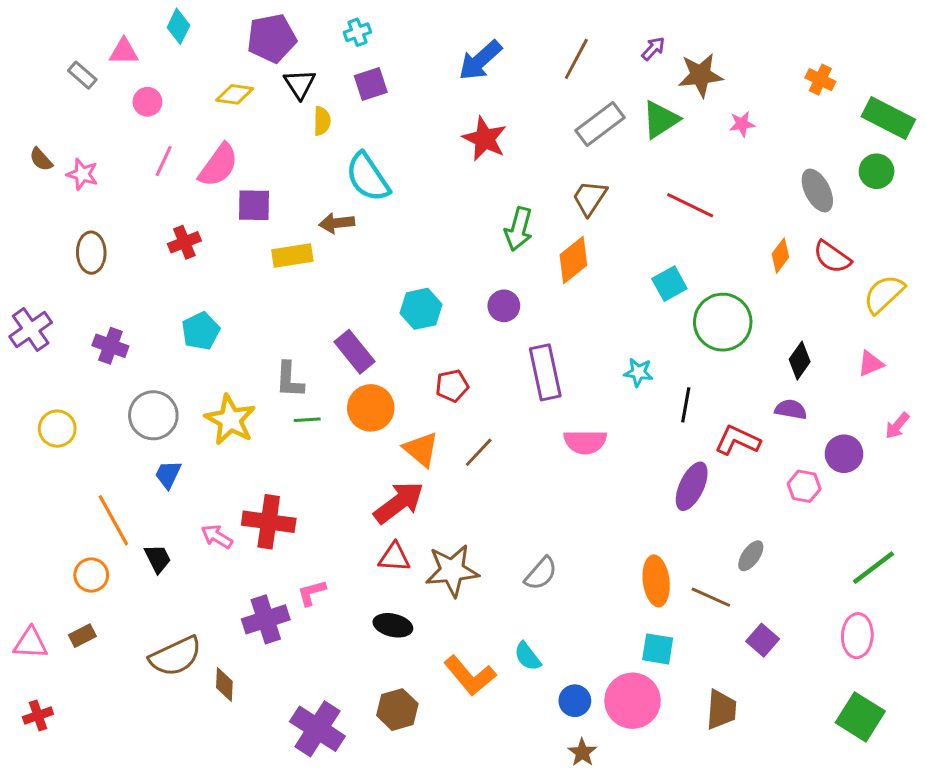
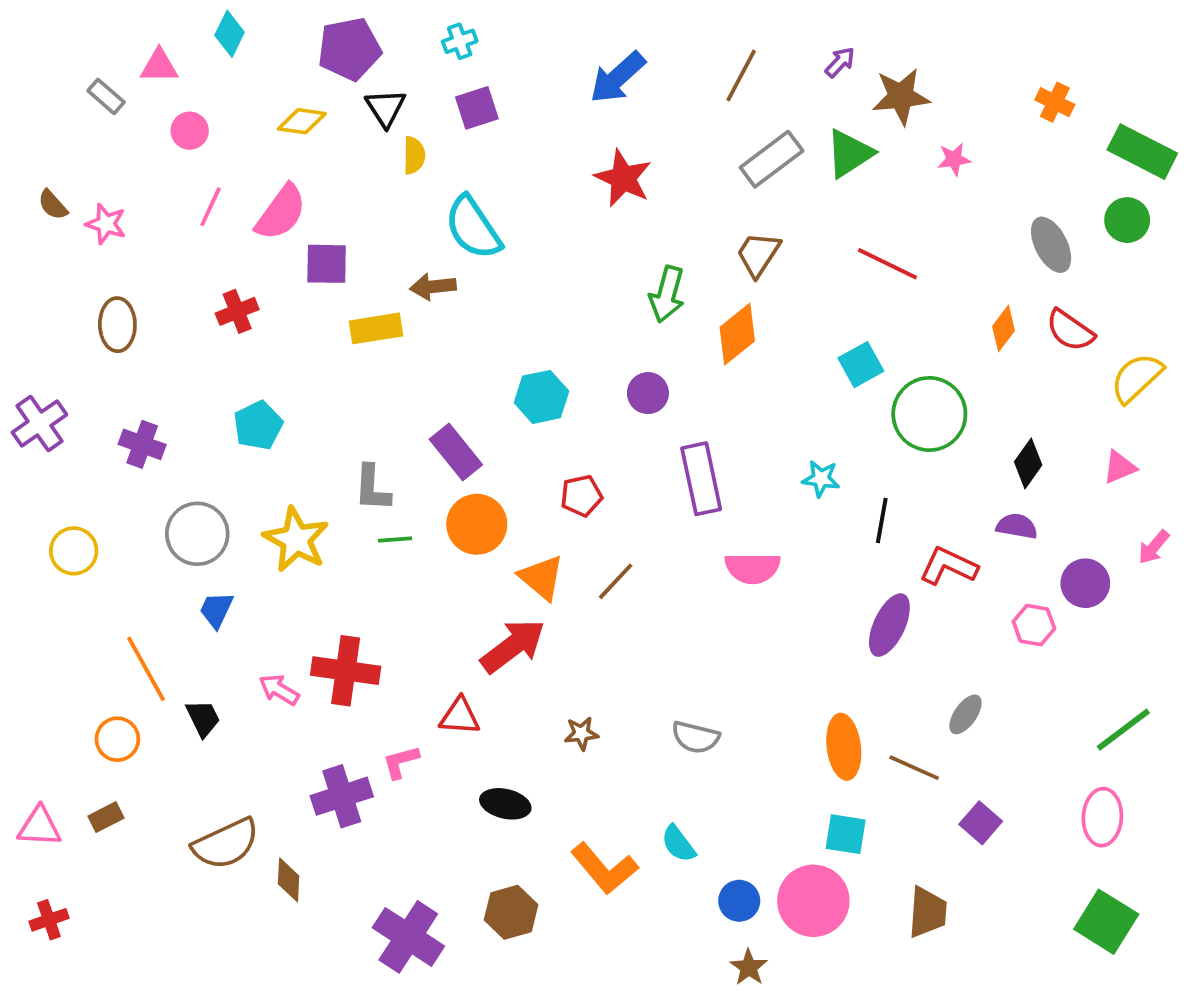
red triangle: (394, 557) -> (460, 716), moved
brown star: (452, 571) -> (581, 733), size x0.5
gray semicircle: (541, 574) -> (695, 737), turned 63

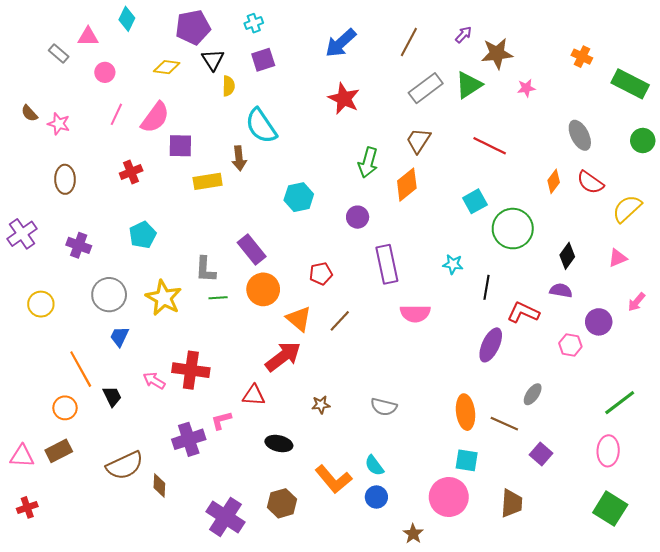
green circle: (1127, 220) -> (643, 141), moved
brown arrow: (433, 287) -> (239, 158), turned -90
cyan hexagon: (541, 397) -> (299, 197), moved
brown rectangle: (106, 817) -> (59, 451), size x1.4
blue circle: (739, 901) -> (376, 497), moved

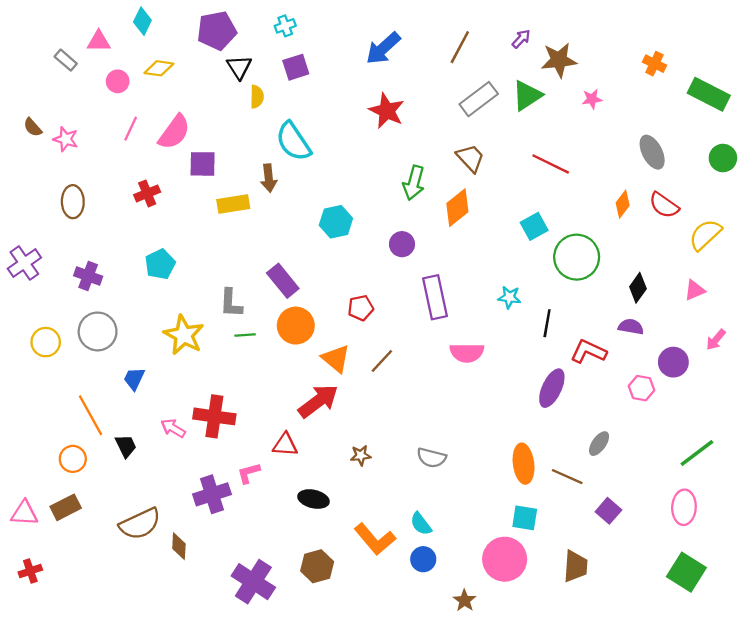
yellow diamond: (167, 67) -> (159, 68), moved
brown trapezoid: (418, 141) -> (470, 158), turned 104
gray circle: (109, 295) -> (98, 331), moved

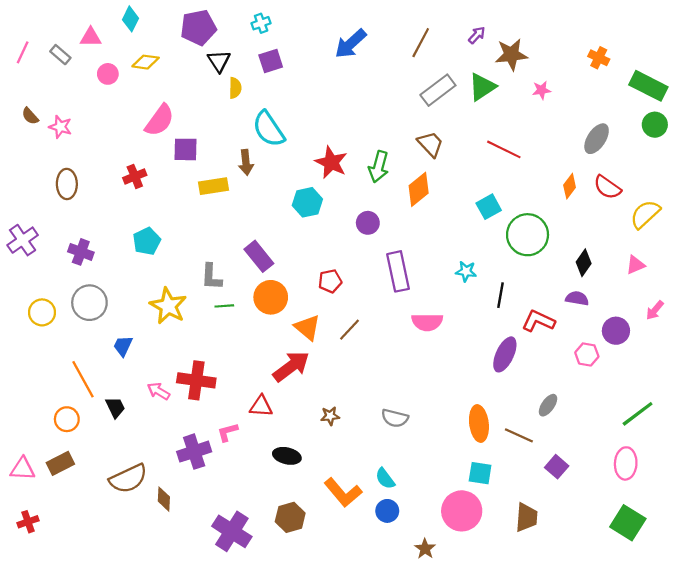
red star: (387, 111) -> (331, 162), moved
pink line: (131, 129) -> (23, 52), moved
gray ellipse: (652, 152) -> (597, 139), turned 60
green circle: (723, 158) -> (655, 125), moved

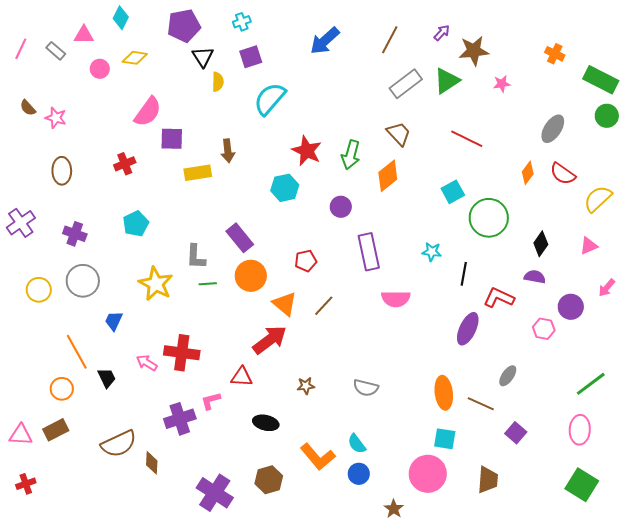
cyan semicircle: (269, 129) -> (270, 99), moved, turned 75

